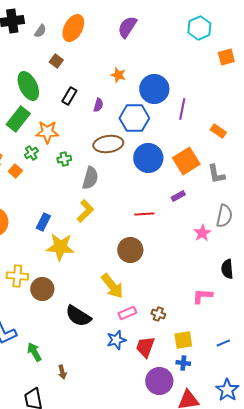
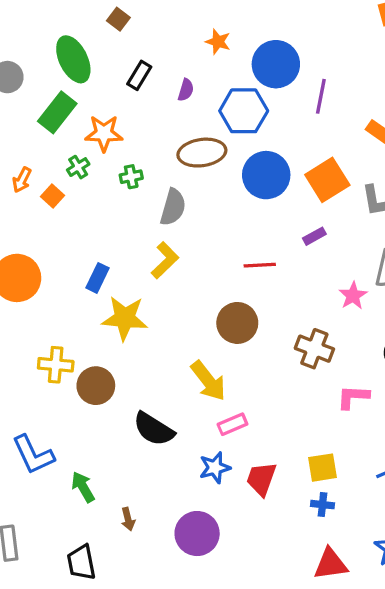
brown cross: (158, 314) -> (314, 349), moved, size x1.6
purple circle: (159, 381) -> (197, 534), moved

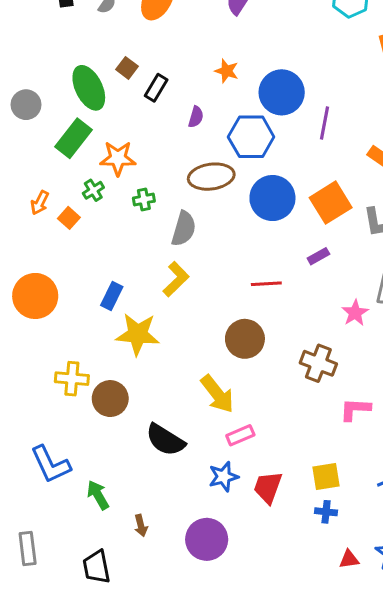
brown square: (118, 19) -> (127, 68), moved
black rectangle: (139, 75) -> (156, 88), moved
red triangle: (330, 564) -> (349, 559), moved, size x0.6

